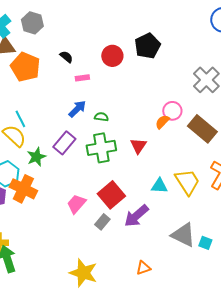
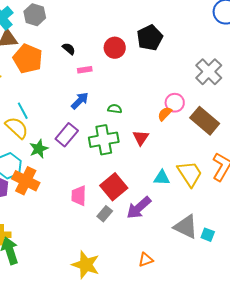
green semicircle: (101, 117) -> (115, 109), moved
pink trapezoid: (76, 204) -> (79, 196), turned -40

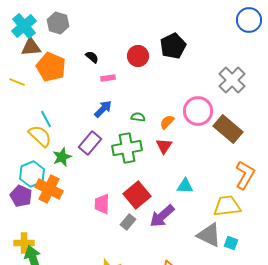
pink circle: (175, 103) -> (198, 111), size x1.5
orange semicircle: (165, 114) -> (167, 122), moved
yellow trapezoid: (190, 174) -> (227, 206), moved, turned -64

